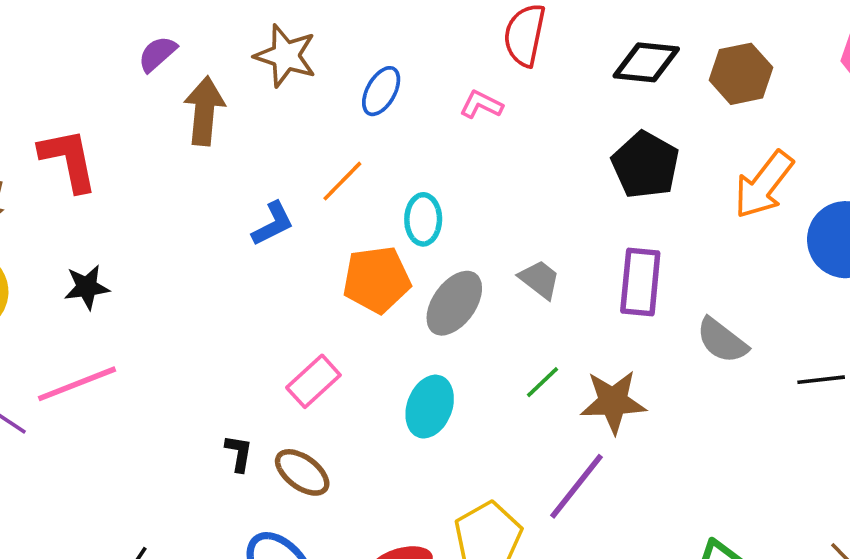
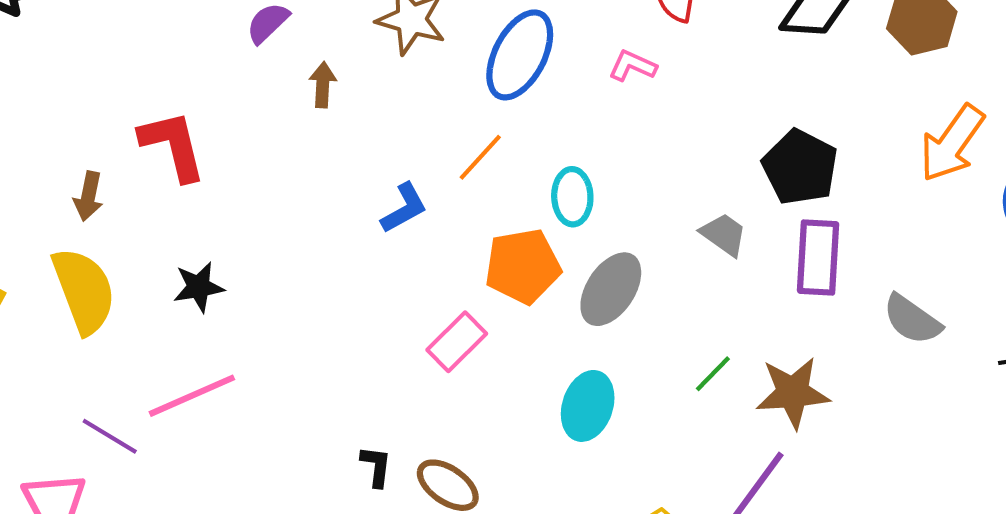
blue ellipse: (381, 91) -> (520, 55), size x1.6
brown arrow: (204, 111) -> (323, 85), size x0.6
black pentagon: (645, 165) -> (800, 167), moved
gray trapezoid: (540, 279) -> (724, 234), moved
pink rectangle: (313, 381) -> (457, 342), moved

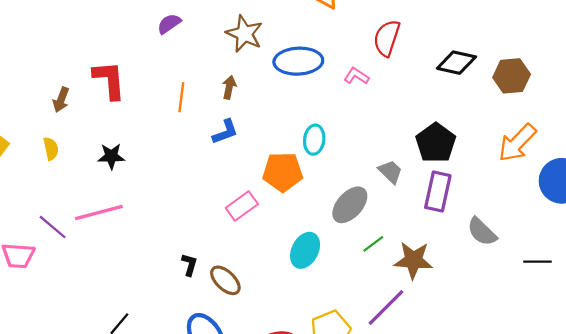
blue ellipse: (520, 55) -> (298, 61), turned 51
brown arrow: (323, 85) -> (229, 87), moved
orange line: (480, 157) -> (181, 97), moved, turned -44
gray ellipse: (611, 289) -> (350, 205), moved
yellow semicircle: (84, 291) -> (51, 149), size x0.5

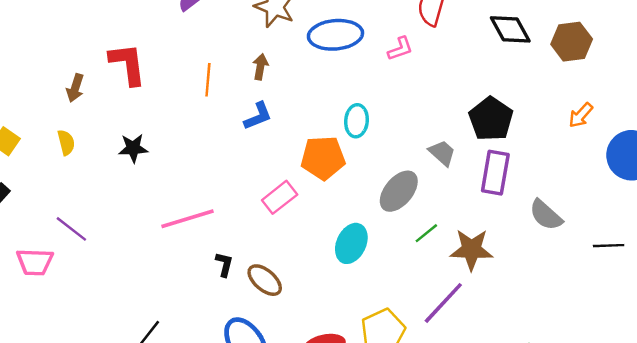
black diamond: (456, 63) -> (510, 29), turned 51
pink L-shape: (356, 76) -> (400, 49), turned 130
orange arrow: (517, 143) -> (581, 115), size x0.6
pink line: (99, 213) -> (187, 219), moved

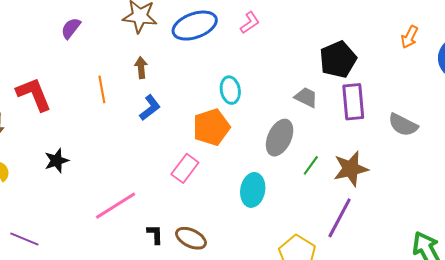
black pentagon: (491, 119) -> (338, 59), turned 30

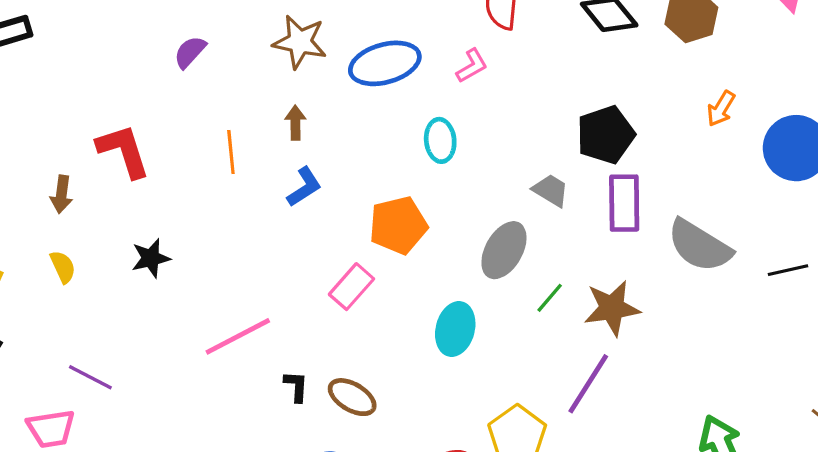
cyan ellipse: (230, 90) -> (440, 140), moved
gray semicircle: (403, 125) -> (700, 246), size x1.4

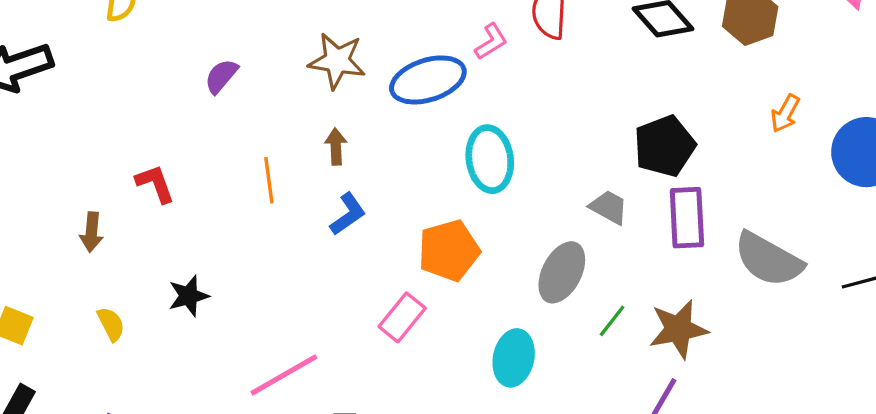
pink L-shape: (472, 66) -> (491, 42), moved
cyan ellipse: (440, 140) -> (490, 159), size x1.4
red L-shape: (123, 151) -> (155, 184), size x0.7
yellow semicircle: (63, 267) -> (111, 324), moved

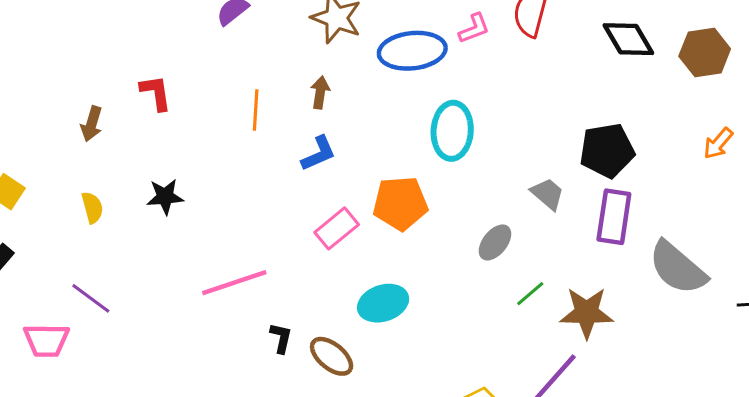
gray ellipse: (562, 272) -> (495, 242), size x0.7
pink rectangle: (402, 317) -> (337, 228), moved
cyan ellipse: (514, 358) -> (383, 303), moved, turned 48

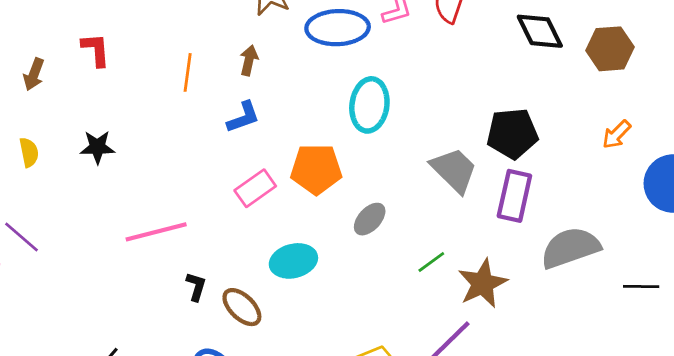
gray trapezoid: (548, 194) -> (454, 170), size x1.5
gray ellipse: (495, 242) -> (370, 219), moved
gray semicircle: (678, 268) -> (570, 248), turned 116
brown star: (587, 313) -> (483, 283), turned -30

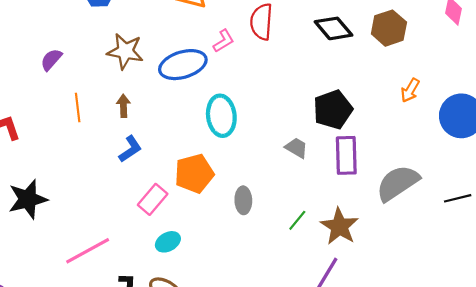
orange line: (188, 72) -> (78, 108), moved
black star: (97, 147) -> (28, 199), size x1.5
gray trapezoid: (454, 170) -> (297, 148), size x0.6
gray ellipse: (370, 219) -> (243, 200), turned -30
cyan ellipse: (293, 261) -> (168, 242), moved, size x0.7

